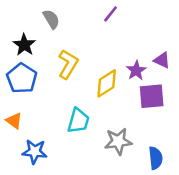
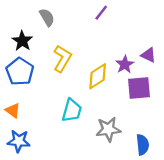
blue star: (35, 152) -> (19, 141), moved

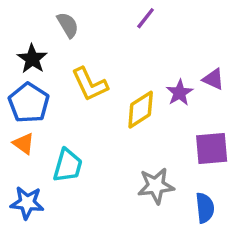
yellow L-shape: (62, 59) -> (90, 84), turned 124
purple square: (139, 88) -> (212, 149), moved
orange triangle: (13, 110) -> (24, 143), moved
cyan trapezoid: (72, 110) -> (68, 165), moved

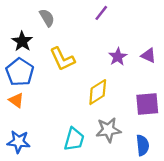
purple star: (179, 93) -> (118, 57), moved
yellow diamond: (141, 110) -> (98, 92), moved
cyan trapezoid: (68, 165) -> (74, 139), moved

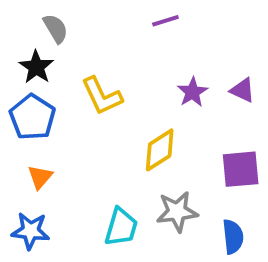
purple line: (101, 13) -> (165, 21), turned 35
gray semicircle: (47, 18) -> (56, 28), moved
orange triangle: (16, 100) -> (40, 177), moved, turned 35

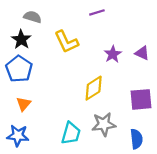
gray semicircle: (56, 28) -> (33, 17), turned -42
yellow L-shape: (102, 96) -> (66, 42), moved

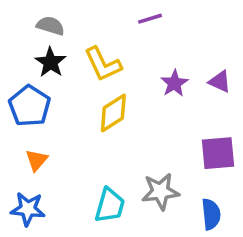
black star: (21, 40) -> (50, 62), moved
yellow diamond: (94, 88) -> (113, 113), moved

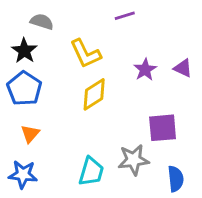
black star: (50, 62) -> (24, 51), moved
purple square: (218, 153) -> (163, 128), moved

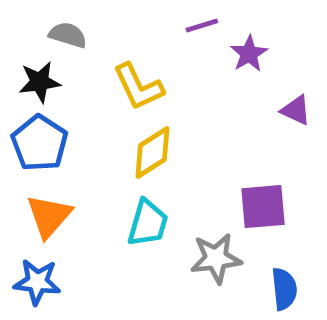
black star: (24, 51) -> (40, 82), turned 30
purple star: (145, 70) -> (249, 54), moved
orange triangle: (30, 134) -> (49, 216), size x1.5
cyan trapezoid: (91, 171) -> (148, 223), moved

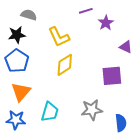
purple square: (263, 207) -> (112, 76), moved
cyan trapezoid: (148, 223) -> (50, 112), moved

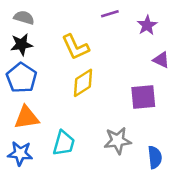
gray semicircle: (29, 15) -> (24, 18), moved
purple star: (106, 23) -> (147, 25), moved
orange triangle: (21, 92) -> (27, 118), turned 40

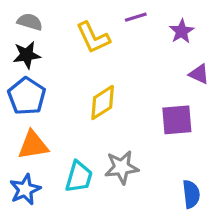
yellow L-shape: (75, 47) -> (93, 38), moved
gray star: (118, 141) -> (122, 167), moved
blue star: (20, 153) -> (25, 189), turned -30

